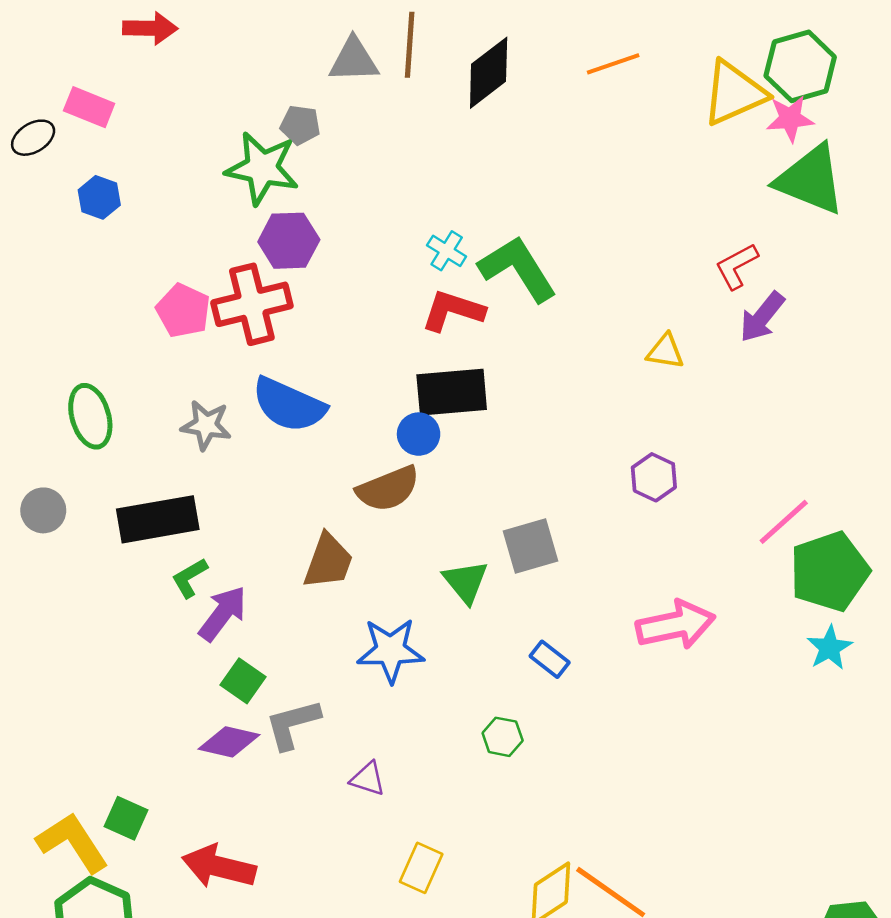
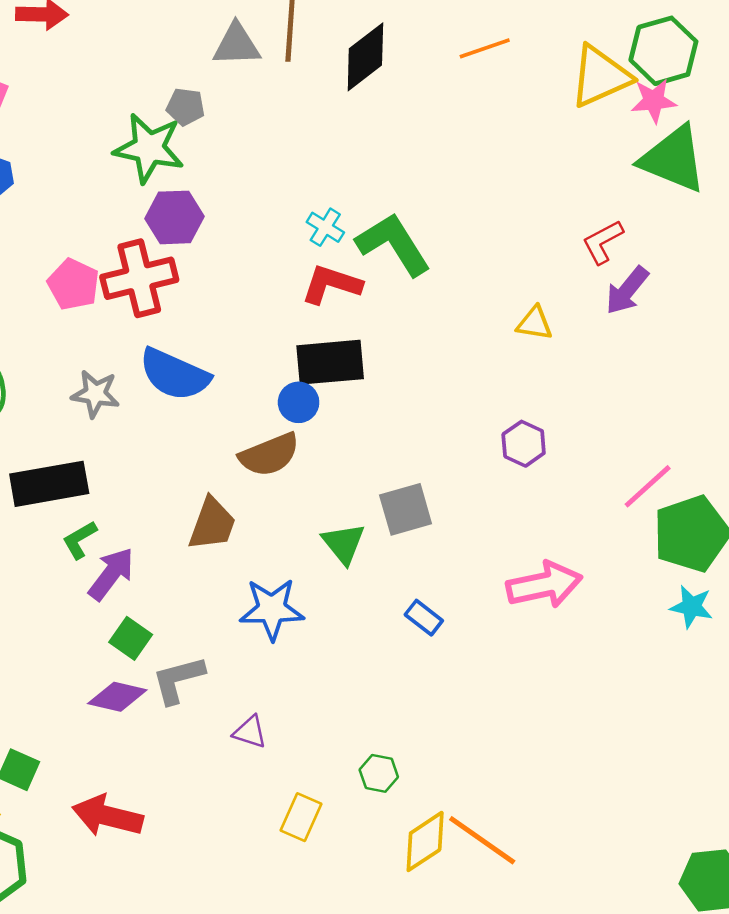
cyan star: (829, 648) -> (691, 607), turned -30
green hexagon: (503, 737) -> (379, 773), moved

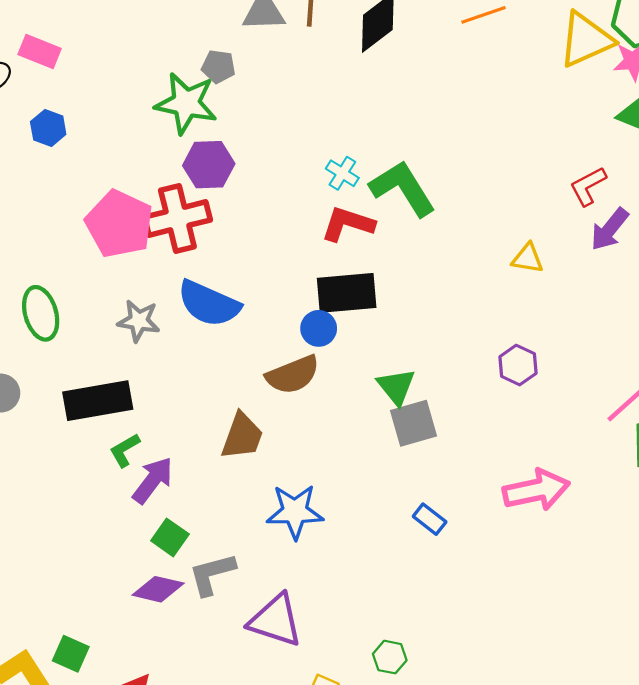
pink pentagon: (74, 284) -> (119, 224), size x1.5
green triangle: (344, 543) -> (396, 387), moved
purple triangle: (250, 732) -> (276, 620), size x1.8

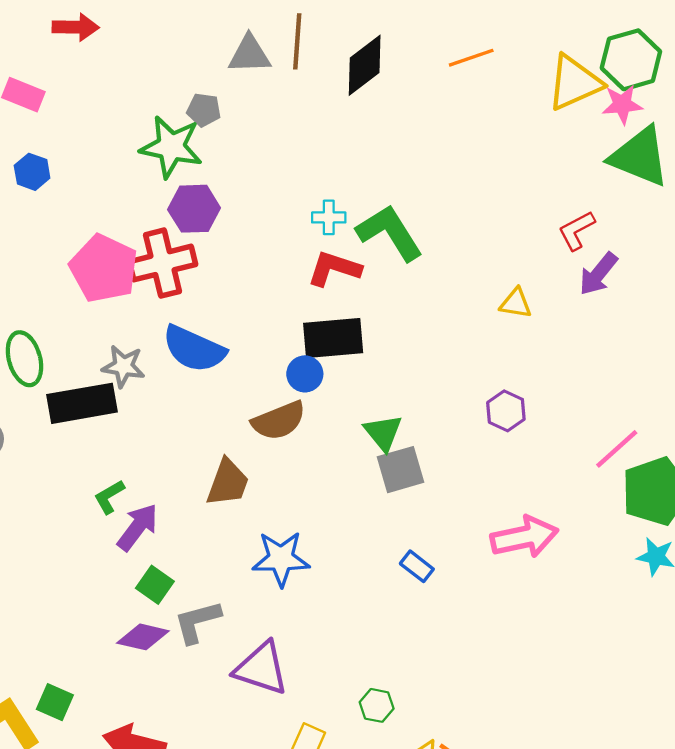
cyan cross: (342, 173) -> (329, 217), turned -32
black rectangle: (98, 401) -> (82, 403), moved

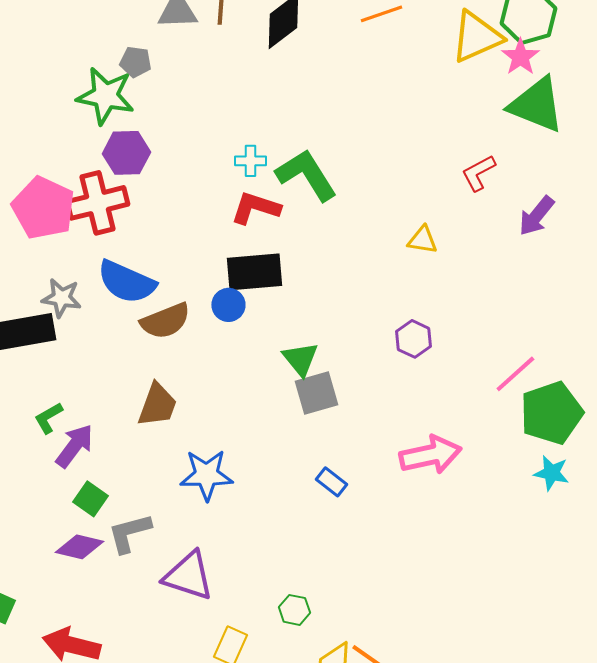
pink star: (622, 104) -> (520, 57), turned -30
purple arrow: (598, 274) -> (536, 216), moved
brown semicircle: (279, 421) -> (165, 321), moved

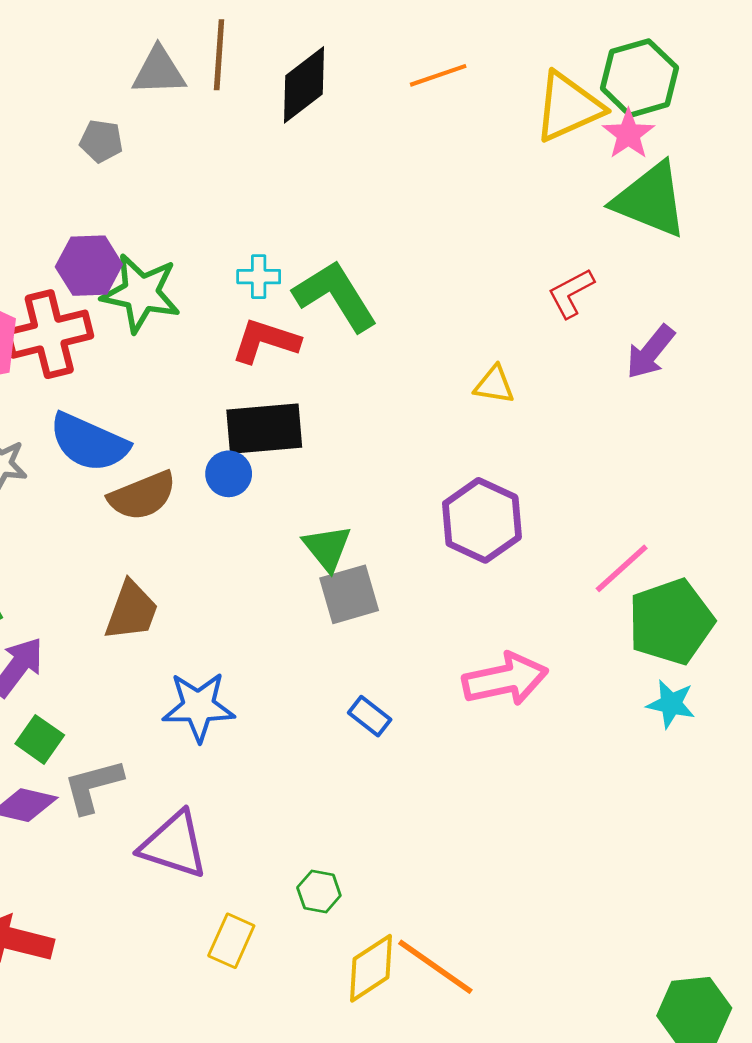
green star: (105, 96) -> (141, 293), moved
purple hexagon: (413, 339) -> (482, 520), size x1.6

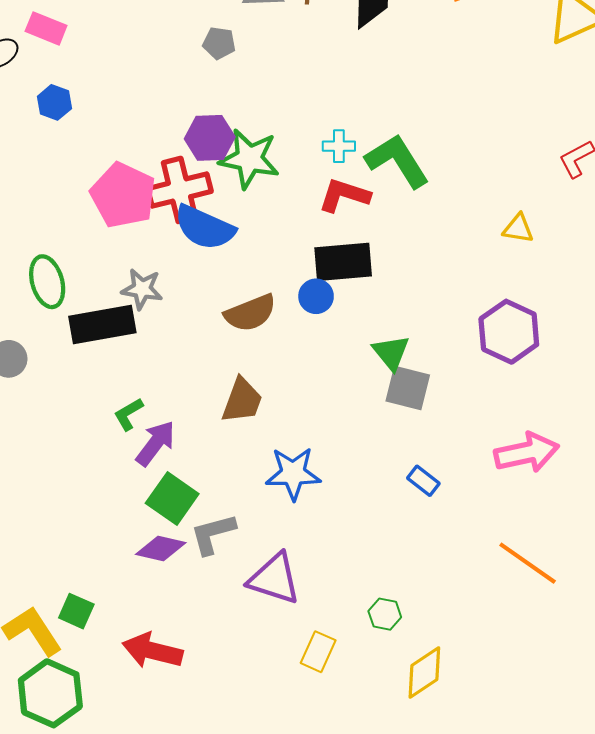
blue semicircle: (89, 442) -> (205, 228), moved
gray square: (349, 594) -> (408, 388), turned 30
green square: (40, 739) -> (172, 498), size x1.4
orange line: (435, 967) -> (528, 563), moved

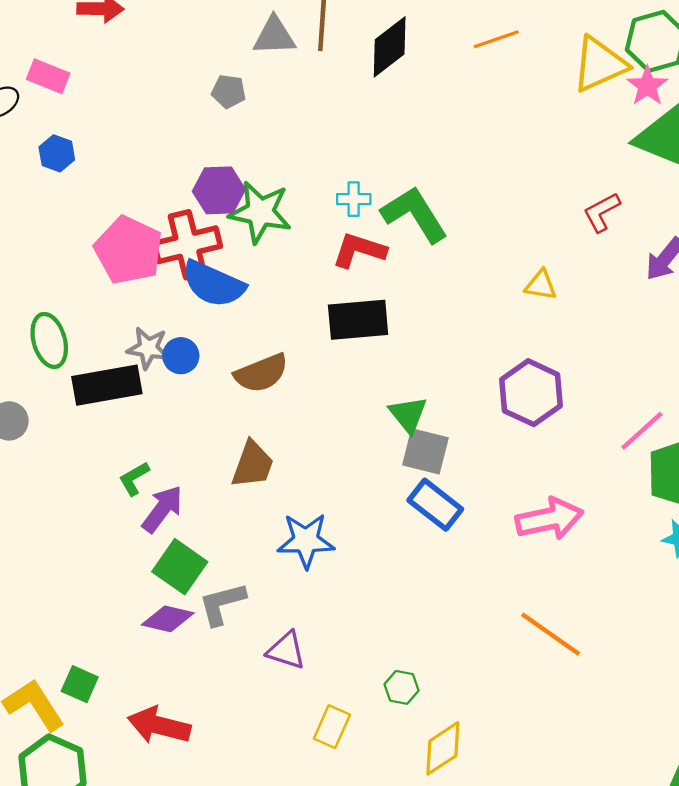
blue circle: (316, 296) -> (181, 356), moved
blue rectangle: (423, 481) -> (435, 505), moved, size x1.6
purple triangle: (274, 579) -> (286, 650), size x0.7

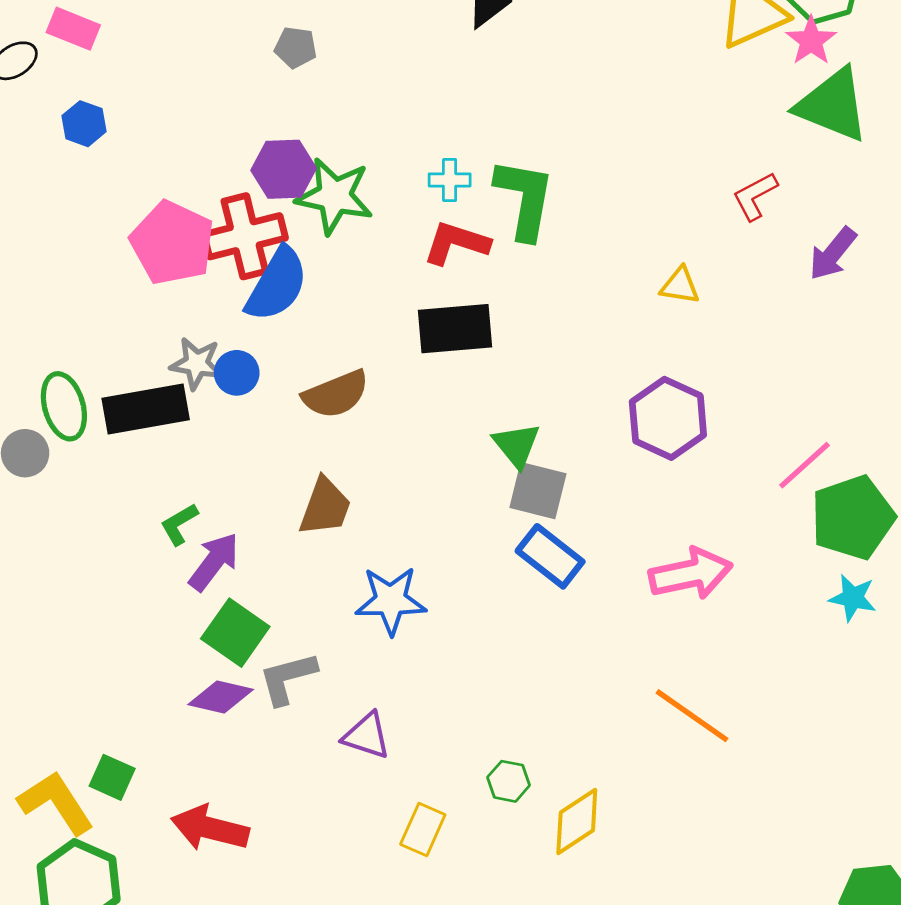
green L-shape: (415, 214) -> (525, 199), turned 42
blue semicircle: (213, 284) -> (277, 284), turned -84
green ellipse: (49, 340) -> (64, 406), moved
yellow diamond: (443, 748) -> (577, 821), moved

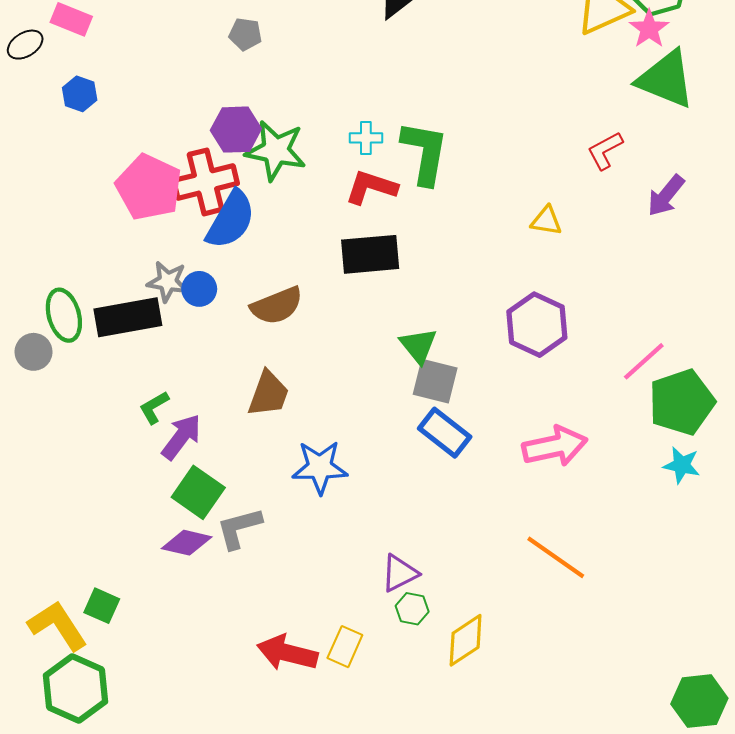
purple triangle: (367, 736) -> (400, 573), moved, turned -45
red arrow: (210, 828) -> (287, 653), moved

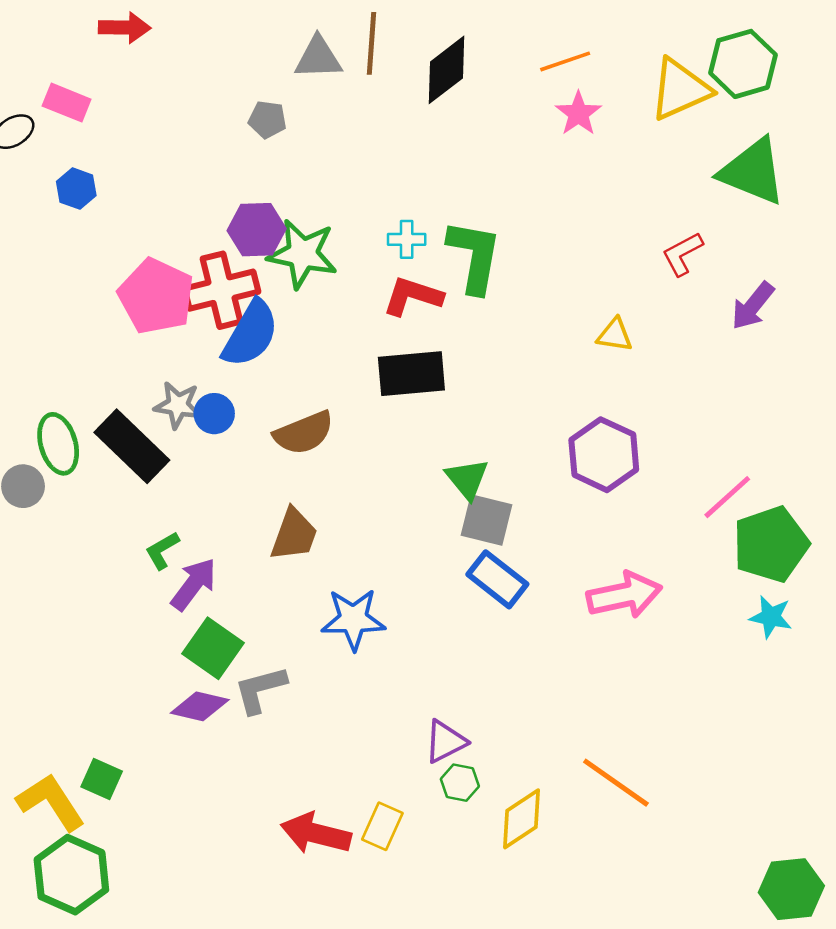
pink star: (649, 29) -> (578, 113), moved
black rectangle: (128, 317) -> (132, 446), turned 54
orange line: (556, 557) -> (616, 783), moved

